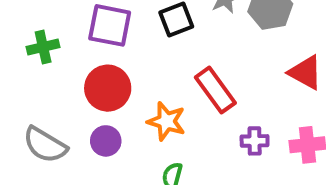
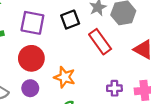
red rectangle: (215, 90) -> (100, 42), moved

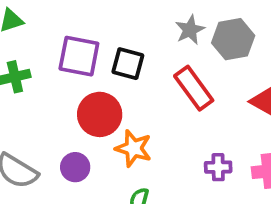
black square: (70, 20) -> (128, 64), moved, turned 36
red circle: (31, 58) -> (100, 114), moved

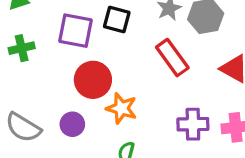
black square: (128, 64) -> (117, 20), moved
purple cross: (218, 167) -> (193, 124), size x1.4

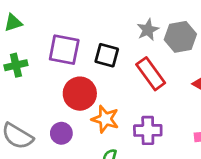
black square: (117, 20) -> (107, 55), moved
purple cross: (193, 124) -> (148, 130), moved

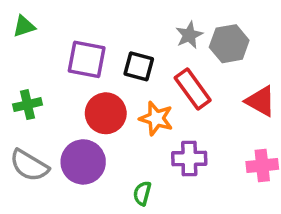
green cross: (16, 65) -> (27, 105), moved
orange star: (105, 119) -> (156, 118), moved
purple circle: (61, 133) -> (83, 162), size x1.6

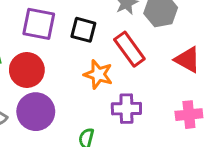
red circle: (106, 113) -> (27, 70), moved

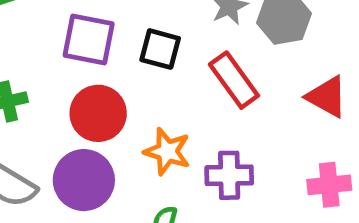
red circle: (27, 70) -> (98, 113), moved
orange star: (98, 74) -> (167, 151), moved

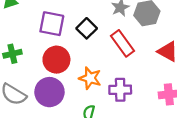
black square: (160, 49) -> (87, 28), turned 30

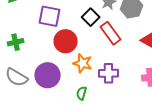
black square: (87, 28) -> (91, 17), moved
red circle: (56, 60) -> (66, 41), moved

